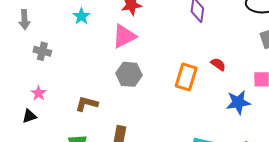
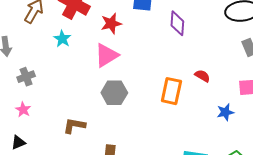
gray cross: (42, 51) -> (26, 77), turned -30
pink star: (39, 93) -> (23, 110), moved
blue star: (238, 102) -> (225, 112), size x0.7

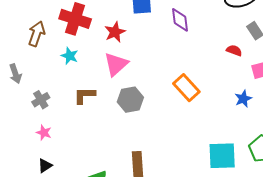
red semicircle: (202, 76) -> (234, 50), moved
orange rectangle: (171, 91) -> (186, 88), turned -44
brown L-shape: (74, 126) -> (85, 95), moved

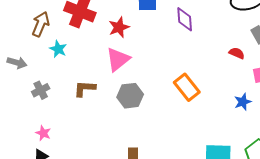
cyan star: (70, 56) -> (58, 49), moved
gray arrow: (15, 74) -> (17, 63), turned -60
pink star: (44, 133) -> (43, 133), moved

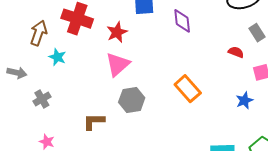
brown L-shape: (85, 89) -> (94, 121), moved

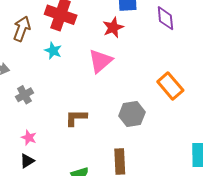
red star: (117, 32) -> (113, 27), moved
cyan star: (57, 57) -> (53, 51), moved
gray hexagon: (132, 100) -> (132, 114), moved

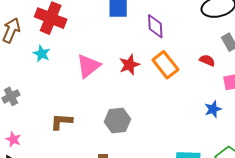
red star: (113, 27) -> (129, 65), moved
orange rectangle: (170, 86) -> (165, 65), moved

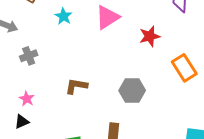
orange rectangle: (165, 65) -> (184, 68), moved
pink triangle: (88, 66) -> (107, 17), moved

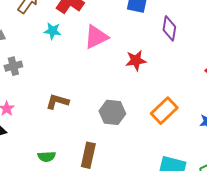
cyan star: (63, 16) -> (53, 31), turned -30
orange rectangle: (184, 68) -> (164, 111), moved, turned 72

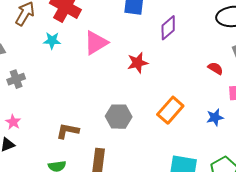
purple diamond: (169, 28) -> (168, 28), turned 45
brown L-shape: (57, 102) -> (68, 131), moved

